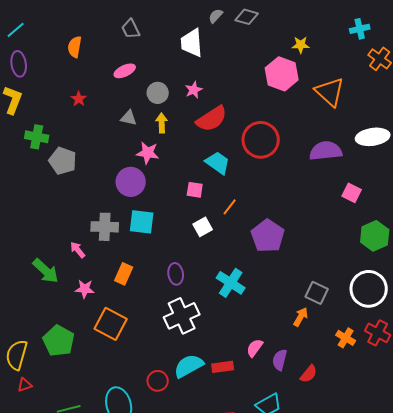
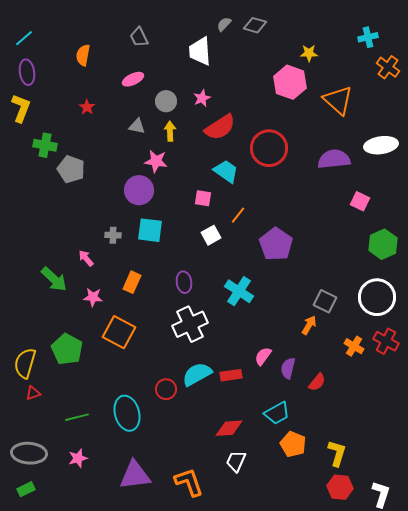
gray cross: (105, 227) -> (113, 235), size x0.6

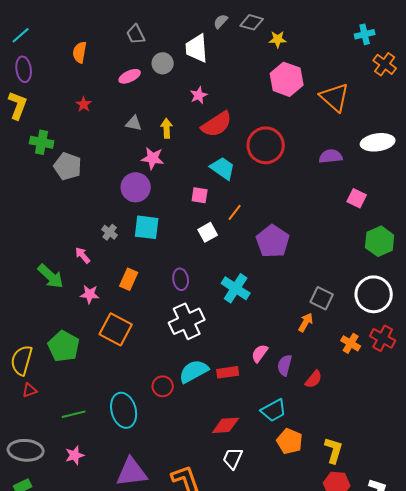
yellow star: (309, 53) -> (278, 39), moved
gray circle: (166, 101) -> (163, 63), moved
purple semicircle: (334, 159) -> (331, 156), size x0.7
gray cross: (113, 235) -> (110, 232), turned 35

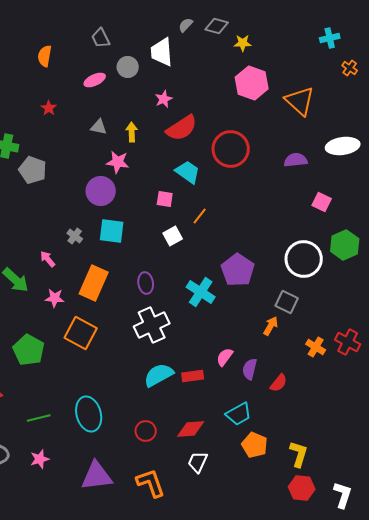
orange cross: (385, 64) -> (350, 68), size x0.7
purple pentagon: (273, 241) -> (238, 270), moved
orange rectangle: (129, 279) -> (94, 283), size x1.6
white circle: (374, 294) -> (304, 259), moved
red circle: (163, 386) -> (146, 431), moved

